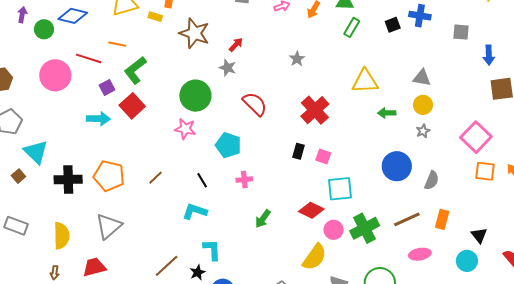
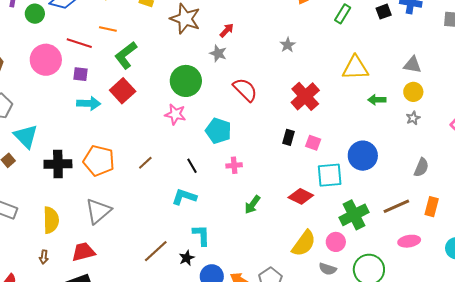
purple square: (107, 88) -> (81, 74), moved, turned 35
blue circle: (397, 166) -> (363, 156), moved
pink circle: (334, 230) -> (336, 242), moved

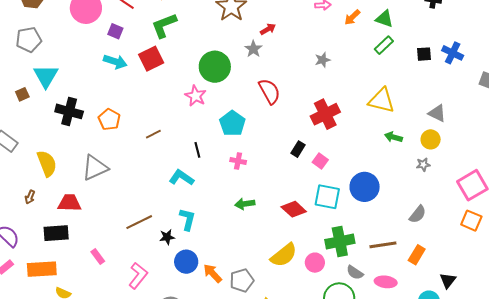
orange pentagon: (99, 161) -> (109, 119), size x0.7
green arrow: (252, 205) -> (245, 204), turned 30
yellow semicircle: (51, 220) -> (47, 163), turned -36
gray semicircle: (328, 269) -> (355, 272), moved

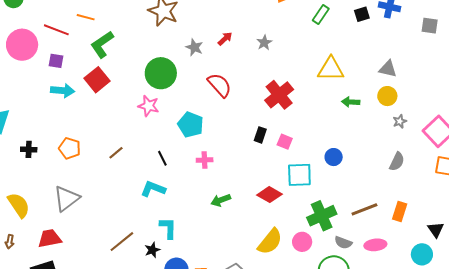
red arrow: (268, 29) -> (225, 39), moved
black cross: (69, 111) -> (29, 149), size x0.6
gray star: (423, 165) -> (400, 121), moved
blue circle: (365, 187) -> (334, 157), size x0.6
gray semicircle: (418, 214) -> (397, 162), moved

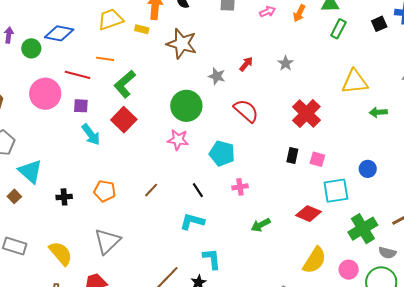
cyan arrow: (63, 91) -> (91, 134), turned 55
pink circle: (302, 242) -> (349, 270), moved

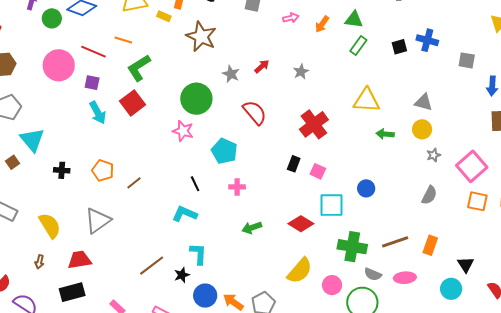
brown line: (151, 190) -> (134, 183), moved
green cross: (363, 229) -> (352, 247), turned 32

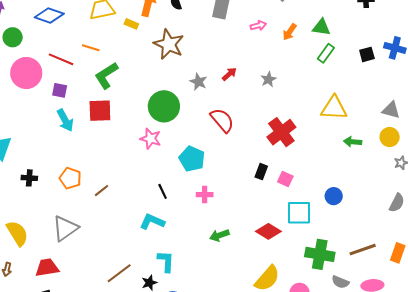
green circle: (52, 18) -> (13, 37), moved
red square: (132, 103) -> (100, 111), turned 35

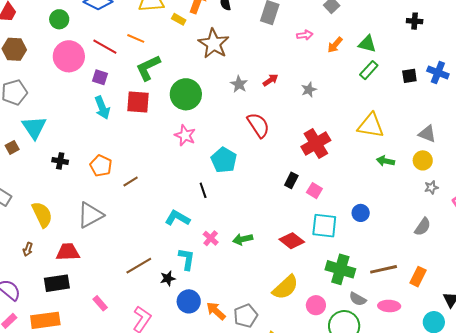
green circle: (164, 106) -> (186, 94), moved
black line: (163, 191) -> (203, 190), moved
pink cross: (205, 195) -> (211, 238), moved, turned 35

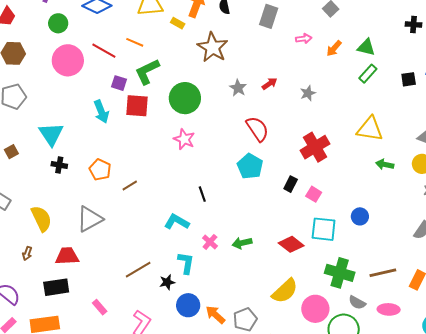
purple square: (100, 77) -> (119, 83), moved
cyan triangle: (34, 127) -> (51, 134), moved
cyan pentagon: (224, 160) -> (250, 166), moved
pink circle: (316, 305) -> (315, 309), size x1.4

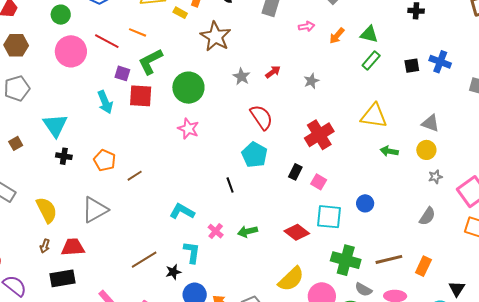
black line: (202, 194) -> (230, 185), moved
brown arrow: (27, 253) -> (45, 246), moved

